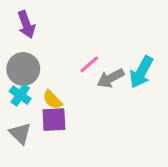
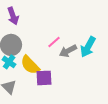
yellow semicircle: (52, 100) -> (30, 65), size x1.5
purple square: (54, 120) -> (44, 78), moved

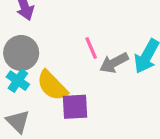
pink line: (54, 42) -> (91, 48), turned -72

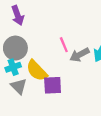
cyan cross: (18, 81) -> (13, 67), turned 35
gray triangle: (18, 121) -> (19, 86), moved

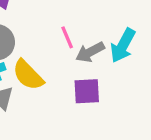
purple square: (53, 85) -> (87, 91), moved

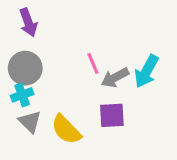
yellow semicircle: (28, 75) -> (66, 130), moved

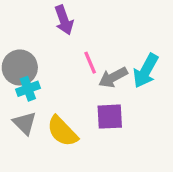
purple arrow: (28, 22) -> (64, 20), moved
cyan cross: (22, 95) -> (28, 89), moved

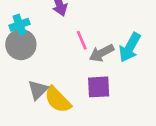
cyan cross: (28, 89) -> (19, 25), moved
gray triangle: (25, 123) -> (38, 90), moved, turned 30

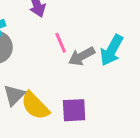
purple square: (99, 87) -> (74, 110), moved

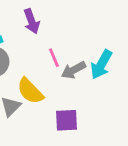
yellow semicircle: (35, 106) -> (30, 91), moved

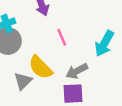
gray arrow: (73, 70) -> (77, 71), moved

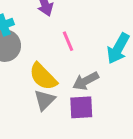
gray triangle: (23, 81) -> (45, 100), moved

